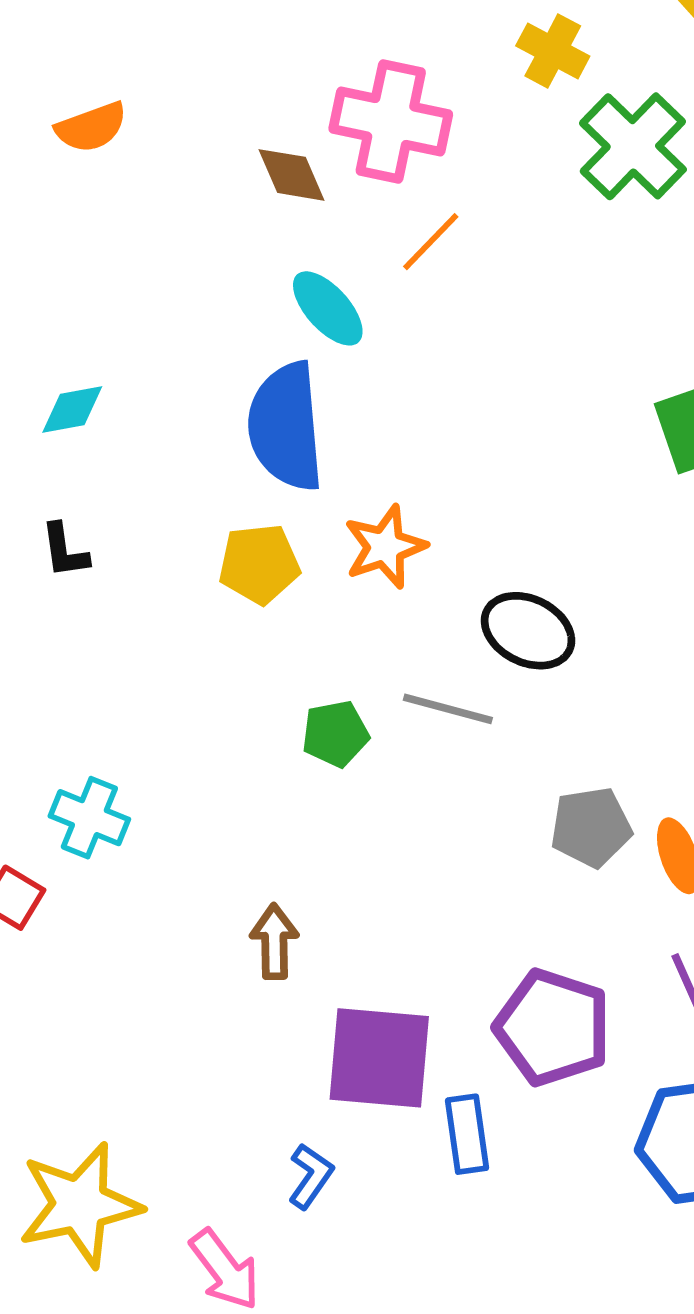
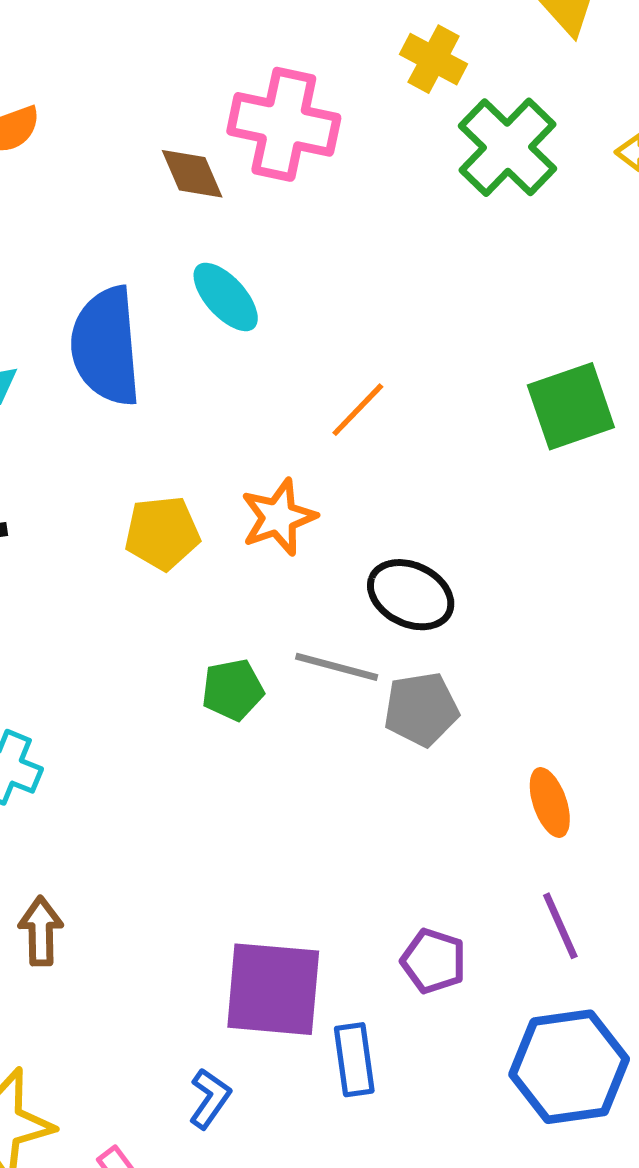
orange line: (431, 242) -> (358, 410), moved
blue semicircle: (286, 427) -> (106, 346), moved
gray pentagon: (591, 827) -> (421, 709), moved
brown arrow: (274, 942) -> (41, 931), moved
purple pentagon: (553, 1027) -> (434, 961), size x0.6

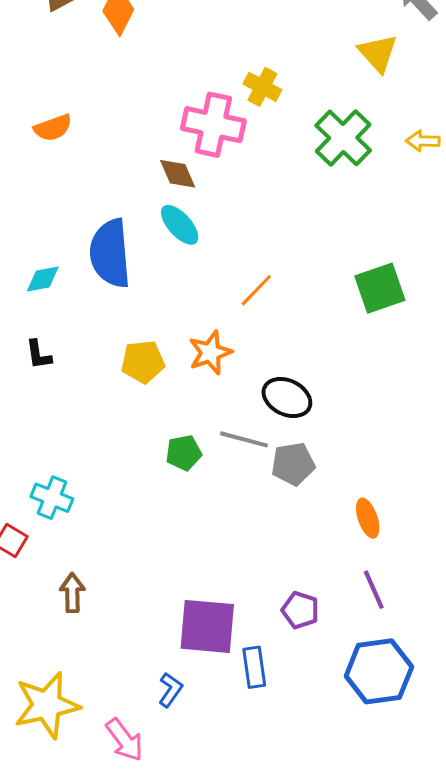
yellow cross: (434, 59) -> (262, 87), moved
brown diamond: (192, 174) -> (178, 174), moved

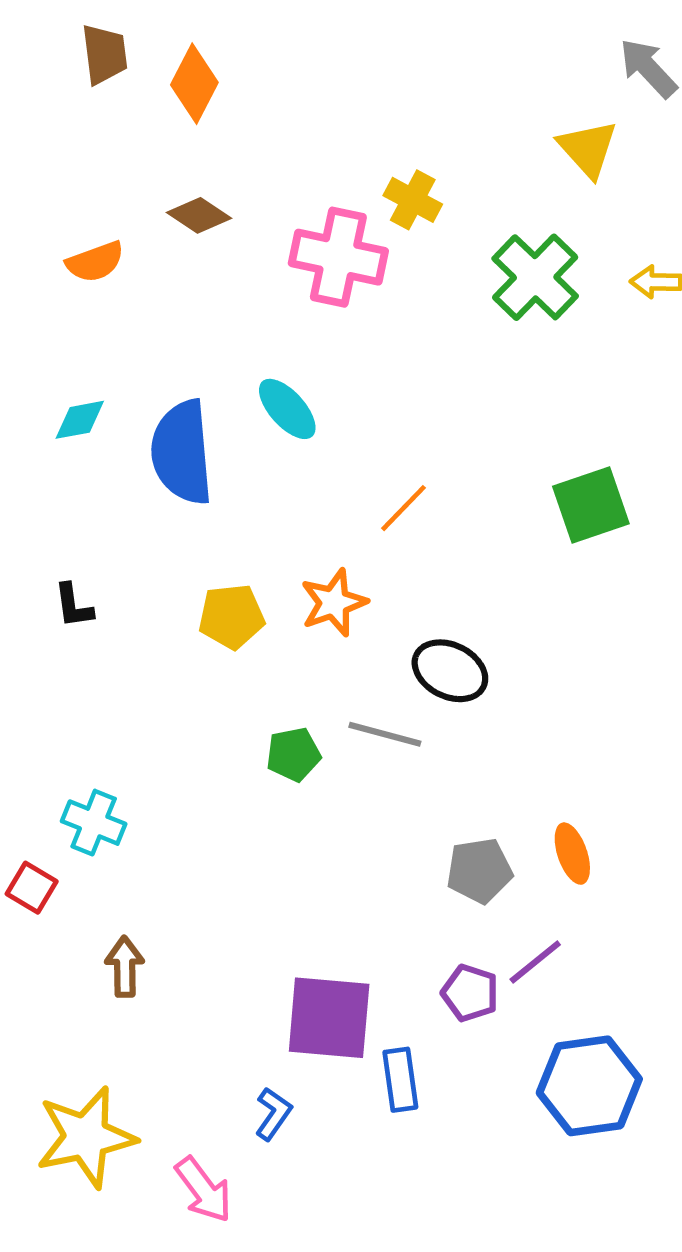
brown diamond: (178, 174) -> (199, 215), moved, turned -33
cyan diamond: (43, 279) -> (80, 420), moved
gray pentagon: (293, 464) -> (479, 871), moved
purple line: (374, 590) -> (535, 962), moved, turned 75

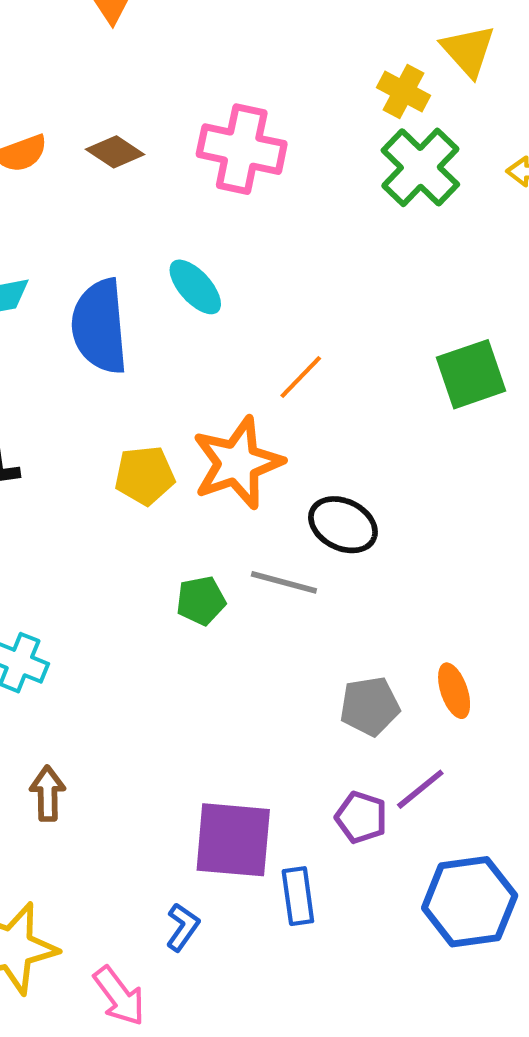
yellow cross: (413, 200) -> (403, 91), moved
brown diamond: (199, 215) -> (115, 152), moved
orange star: (334, 603) -> (237, 463), size x1.5

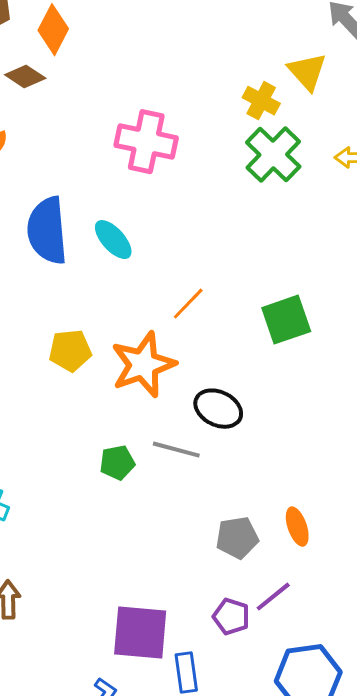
brown diamond: (115, 152) -> (25, 77), moved
blue semicircle: (100, 326) -> (47, 231), moved
green square: (471, 374) -> (286, 320), moved
yellow pentagon: (145, 475) -> (70, 351), moved

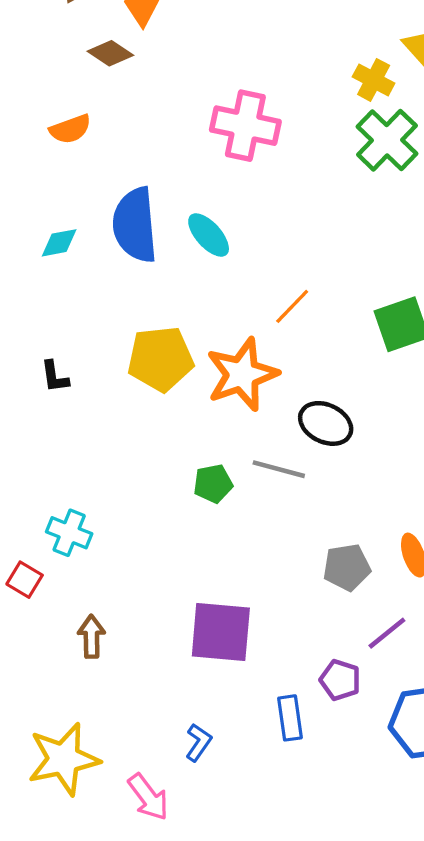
yellow pentagon: (70, 351) -> (161, 359), size x1.4
purple pentagon: (231, 617) -> (340, 680), moved
purple square: (140, 633) -> (221, 632), moved

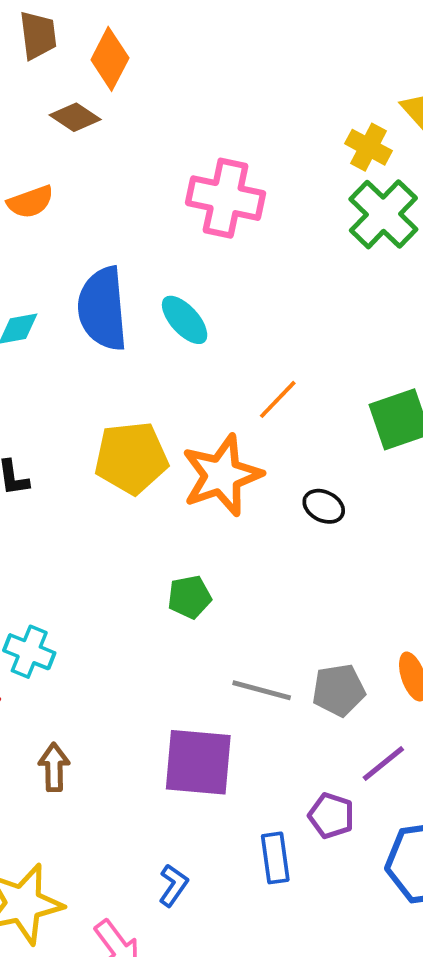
black ellipse: (326, 423) -> (324, 506), moved, size x0.7
gray line: (279, 469) -> (262, 690), moved

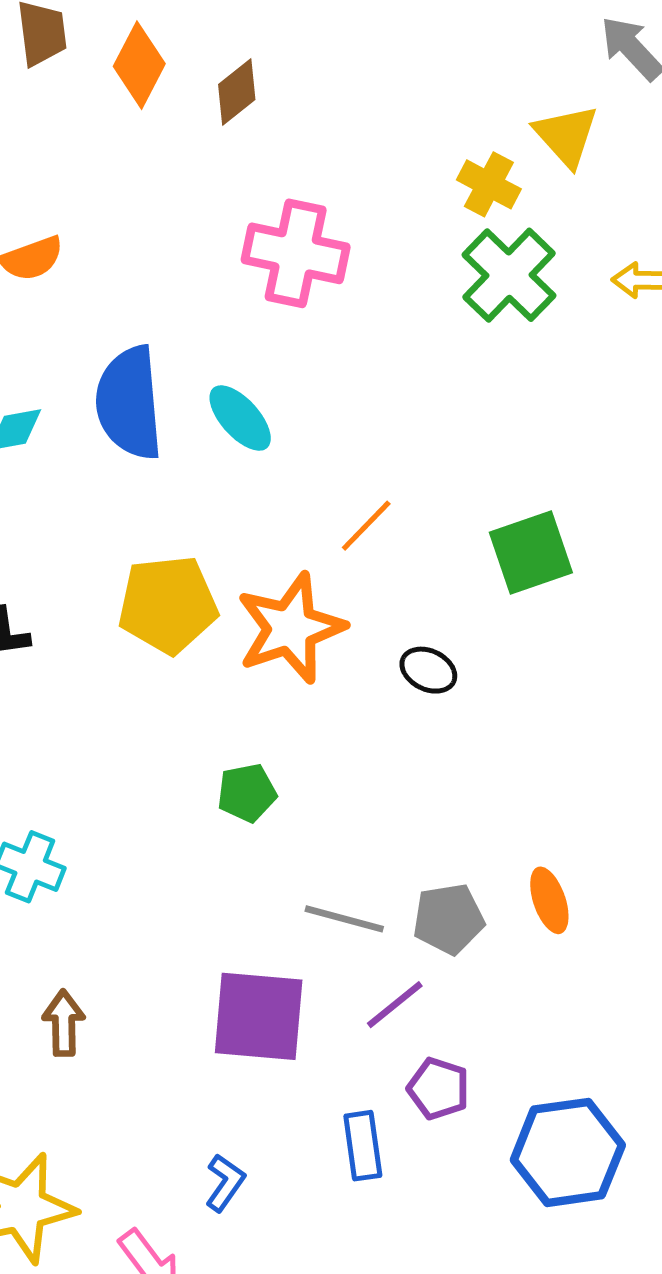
brown diamond: (75, 117) -> (237, 92), moved, turned -72
purple line: (383, 764) -> (395, 1005), moved

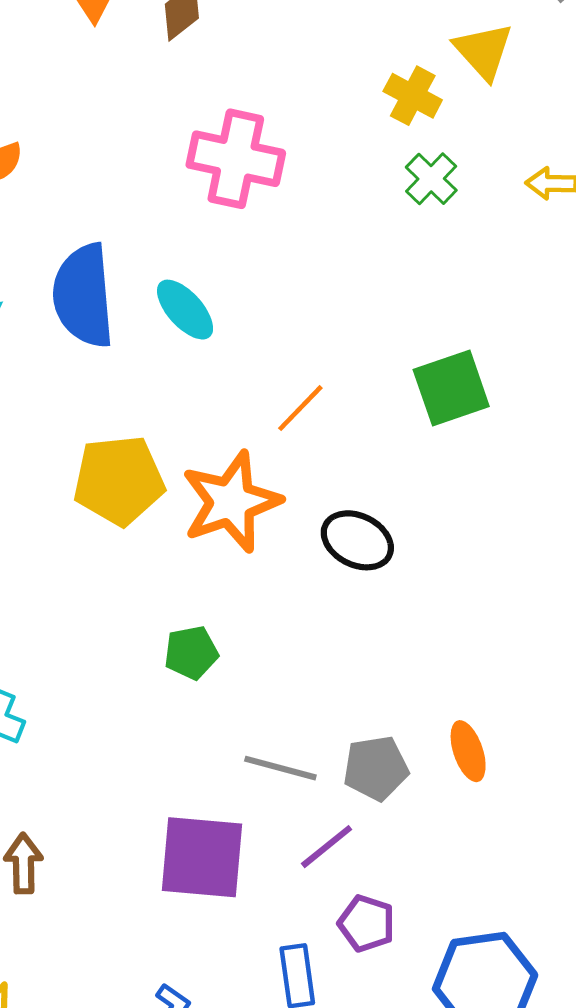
green cross: (509, 275) -> (431, 179), size x0.6
green square: (531, 552) -> (451, 388), moved
black ellipse: (428, 670) -> (357, 540), size x1.4

